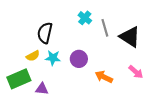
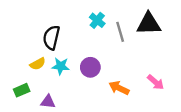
black triangle: (130, 37) -> (149, 24), moved, turned -35
green rectangle: (19, 79) -> (22, 90), size x0.6

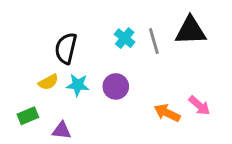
cyan cross: (97, 20) -> (125, 38), moved
orange arrow: (119, 88) -> (167, 113), moved

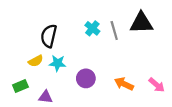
purple circle: (116, 86) -> (86, 78), moved
pink arrow: (199, 106) -> (157, 85), moved

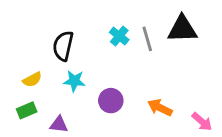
yellow semicircle: (36, 61) -> (32, 80), moved
pink arrow: (157, 85) -> (202, 122), moved

